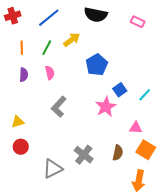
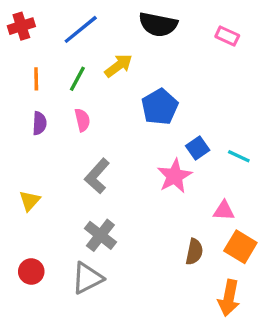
cyan line: (145, 95) -> (239, 156), turned 72
yellow triangle: (18, 122) -> (30, 201), turned -32
red circle: (21, 147) -> (31, 272), moved
gray cross: (84, 155) -> (100, 235), moved

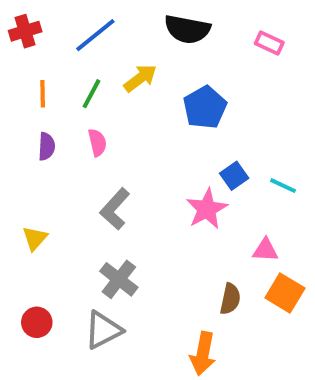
blue pentagon: (160, 107) -> (205, 107), moved
orange arrow: (229, 298) -> (203, 354), moved

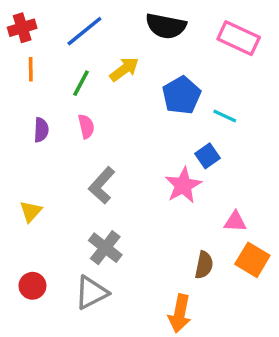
pink rectangle: (269, 43) -> (239, 38), size x1.6
orange line: (43, 94) -> (31, 69), moved
cyan line: (283, 186) -> (225, 116), moved

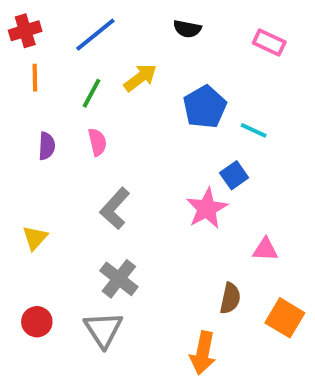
black semicircle: (166, 26) -> (187, 29), size x0.6
pink rectangle: (239, 38) -> (269, 42), size x0.7
orange square: (252, 260) -> (285, 318), moved
gray triangle: (91, 293) -> (103, 330), turned -36

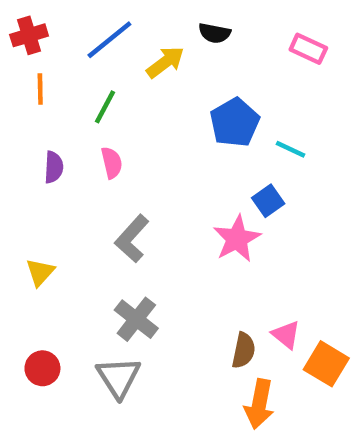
yellow arrow: (140, 78) -> (165, 62), moved
pink triangle: (265, 249) -> (286, 335), moved, turned 36
brown semicircle: (230, 298) -> (244, 350), moved
orange arrow: (203, 353) -> (259, 404), moved

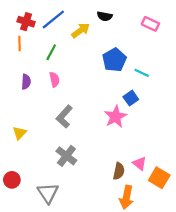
red cross: (29, 35) -> (26, 22), moved, turned 35
red circle: (42, 368) -> (12, 180), moved
gray triangle: (118, 377) -> (48, 193), moved

